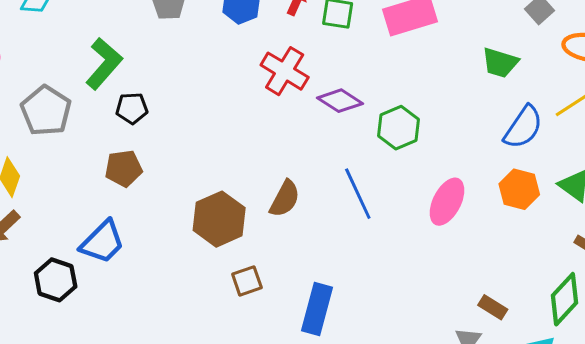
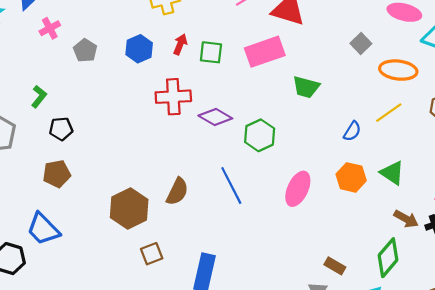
green trapezoid: (500, 63) -> (306, 87), moved
green L-shape: (104, 64) -> (39, 97), size x0.6
red cross: (285, 71) -> (173, 97), turned -32
blue semicircle: (523, 127) -> (352, 131), size x0.6
blue trapezoid: (102, 242) -> (43, 229), turned 93

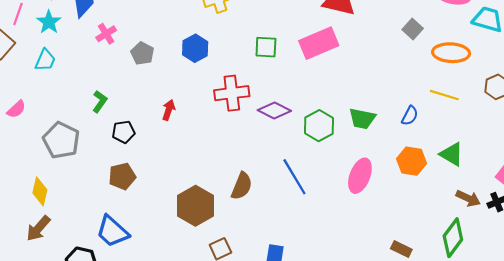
red arrow: (180, 44) -> (169, 110), moved
green trapezoid: (306, 87) -> (362, 119), moved
yellow line: (389, 113) -> (444, 95), turned 56

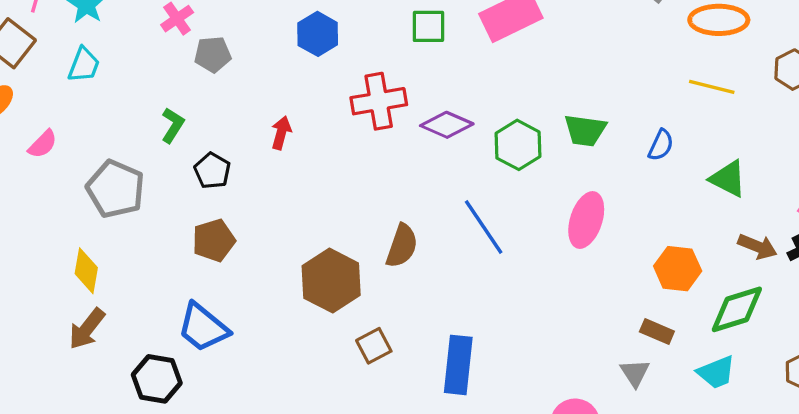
gray pentagon: (142, 53) -> (213, 54), moved, turned -30
blue semicircle: (410, 116) -> (661, 145), moved
black pentagon: (124, 132) -> (212, 171), turned -30
orange hexagon: (412, 161) -> (678, 269), moved
green diamond: (453, 238) -> (737, 309), turned 39

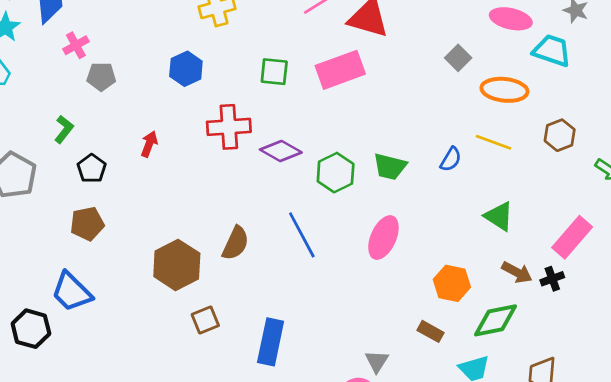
blue semicircle: (661, 145) -> (451, 159), moved
gray triangle: (635, 373) -> (377, 361), moved

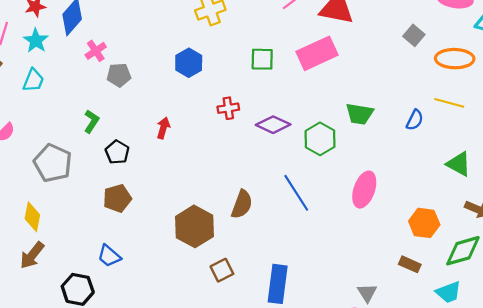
red cross: (229, 127) -> (228, 108), size x0.6
green trapezoid: (390, 166) -> (359, 114), moved
blue trapezoid: (72, 292) -> (109, 256), size x0.7

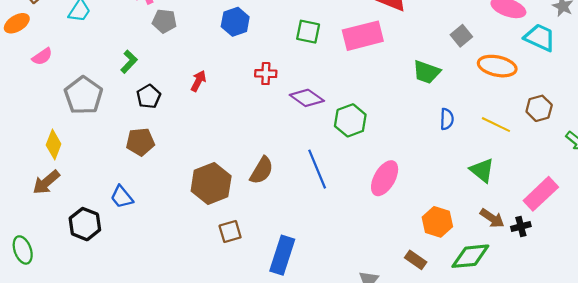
yellow line: (449, 103) -> (496, 125), moved
green trapezoid: (359, 114) -> (427, 72), moved
blue semicircle: (415, 120) -> (447, 119), turned -35

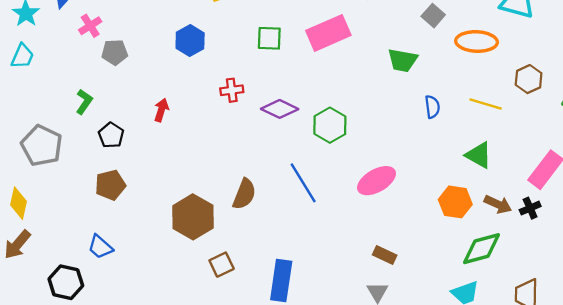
pink ellipse: (385, 178) -> (377, 181), turned 40
orange hexagon: (437, 222) -> (455, 202), moved
brown rectangle: (416, 260) -> (385, 255), moved

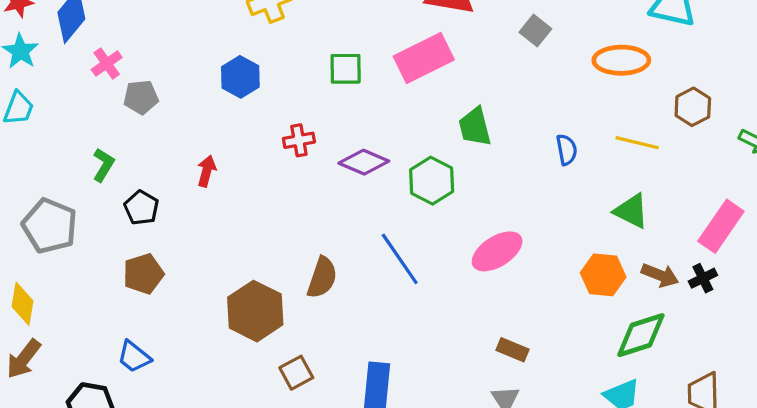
gray square: (433, 16) -> (535, 30), moved
green trapezoid: (403, 60) -> (475, 127), moved, turned 68

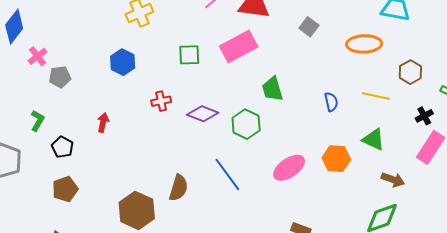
orange hexagon: (603, 275) -> (336, 159), moved
black cross: (703, 278) -> (424, 116), moved

